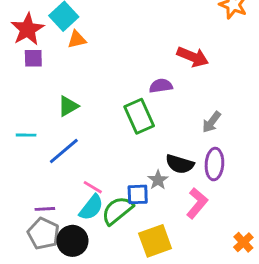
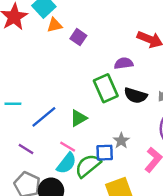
purple square: (33, 58) -> (78, 37), moved, turned 35
green triangle: (68, 106) -> (78, 118), moved
black semicircle: (180, 164) -> (136, 95), moved
purple line: (45, 209) -> (26, 149), moved, turned 35

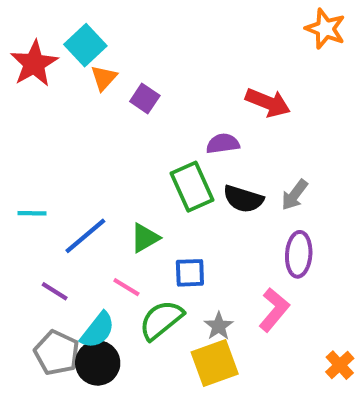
orange triangle: (55, 25) -> (104, 78), turned -35
gray star: (121, 141) -> (219, 326), moved
blue square: (105, 153) -> (190, 273), moved
cyan semicircle: (66, 163) -> (98, 330), moved

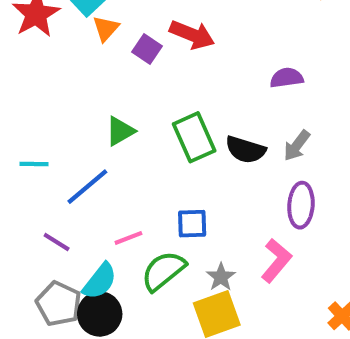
red arrow: (268, 103) -> (192, 35), moved
purple semicircle: (223, 144) -> (287, 78), moved
green triangle: (145, 238) -> (120, 131), moved
pink line: (126, 287) -> (128, 238), turned -52

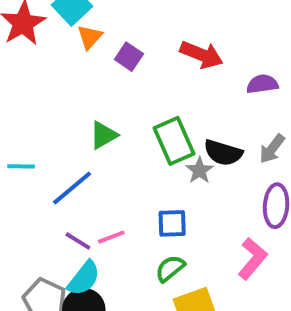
red arrow: (192, 35) -> (201, 55), moved
purple line: (57, 242) -> (78, 241), moved
green semicircle: (163, 271) -> (170, 268), moved, size x0.7
gray star: (221, 277) -> (200, 170), moved

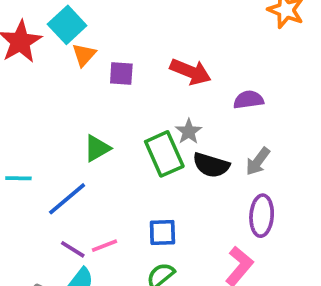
purple square: (129, 57) -> (121, 73), turned -30
gray star: (200, 170) -> (189, 131), moved

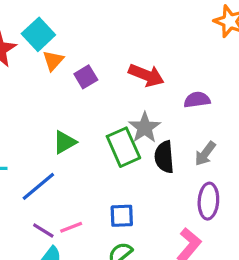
purple square: (121, 73) -> (86, 77), turned -35
gray star: (189, 131) -> (145, 128), size x1.4
black semicircle: (211, 165) -> (164, 157), turned 68

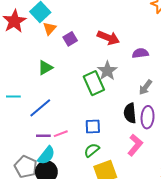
green triangle: (65, 142) -> (45, 68), moved
black semicircle: (164, 157) -> (130, 113), moved
purple line: (43, 231) -> (43, 136), turned -32

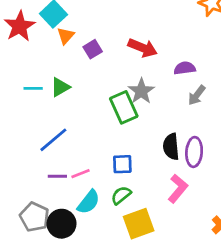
gray arrow: (145, 87) -> (197, 95), moved
cyan line: (13, 97) -> (33, 88), moved
cyan semicircle: (46, 155) -> (89, 202), moved

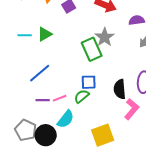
black semicircle: (171, 147) -> (120, 89), moved
blue square: (122, 164) -> (89, 82), moved
green semicircle: (121, 195) -> (82, 96), moved

